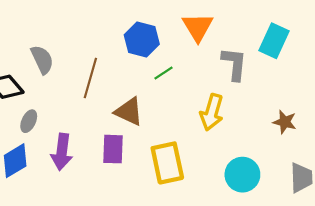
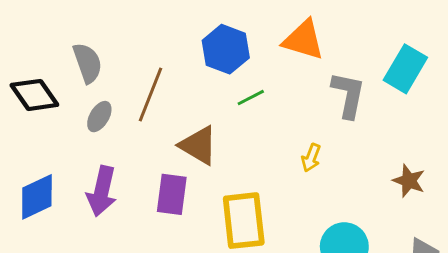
orange triangle: (198, 27) -> (304, 40), turned -48
yellow arrow: (212, 112) -> (311, 158), size x0.6
gray ellipse: (29, 121) -> (99, 117), moved

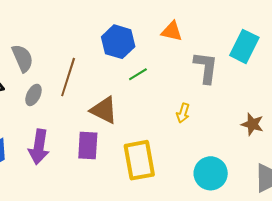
orange triangle: (304, 40) -> (172, 31), size x0.7

